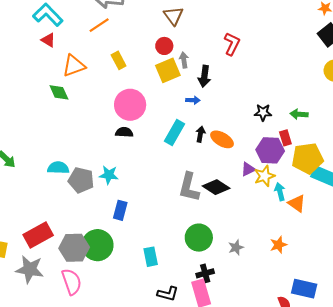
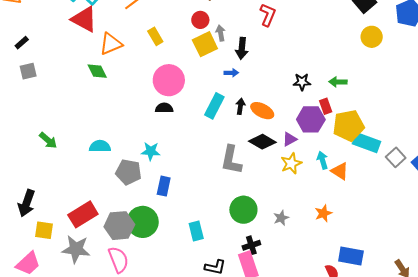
red triangle: (48, 40) -> (84, 19), size x1.8
yellow star: (264, 176) -> (291, 163), moved
gray pentagon: (81, 180) -> (128, 172), moved
black diamond: (216, 187) -> (262, 142), moved

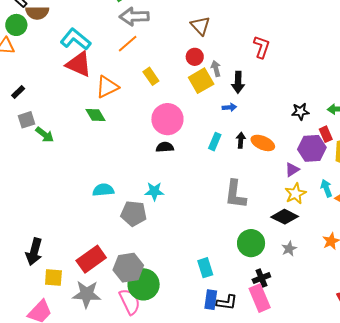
cyan rectangle: (214, 106) -> (215, 142), size x0.7
green arrow: (48, 140) -> (45, 135), moved
black diamond: (262, 142) -> (285, 217), moved
blue rectangle: (164, 186) -> (211, 300), moved
green circle: (143, 222) -> (144, 284), moved

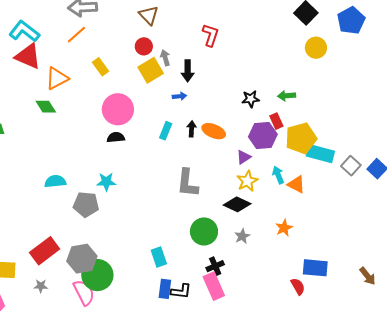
gray star: (87, 294) -> (41, 286), size x0.5

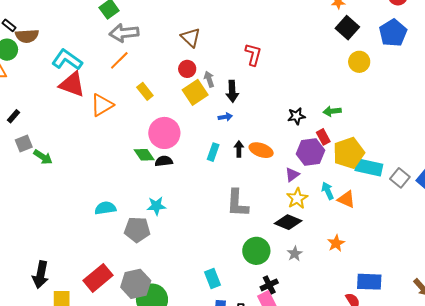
green diamond: (46, 107) -> (144, 155), moved

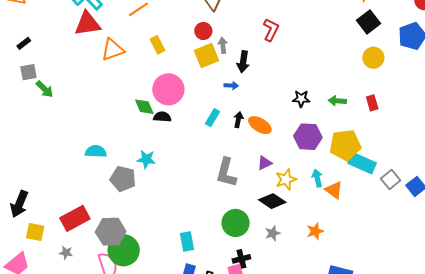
red triangle: (72, 84) -> (87, 24), turned -40
red rectangle: (323, 137) -> (372, 103), moved
purple triangle: (292, 175) -> (265, 163), moved

